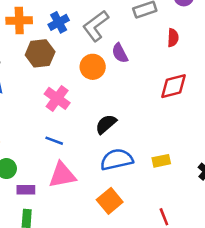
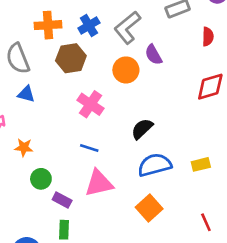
purple rectangle: (26, 190) -> (62, 200), turned 30

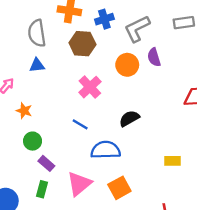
blue triangle: (26, 94) -> (37, 65), turned -35
blue semicircle: (155, 165) -> (106, 150), moved
pink triangle: (99, 183) -> (79, 184), moved, turned -40

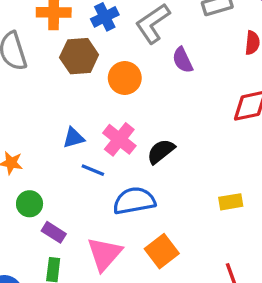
blue triangle: (37, 65) -> (73, 138), moved
orange circle: (127, 65) -> (125, 78), moved
pink cross: (90, 87) -> (119, 139), moved

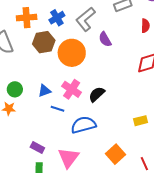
orange circle: (125, 78) -> (72, 53), size x1.4
green circle: (30, 204) -> (15, 89), moved
orange square: (162, 251) -> (115, 154), moved

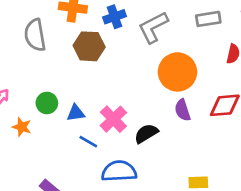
purple semicircle: (105, 39) -> (182, 110), moved
orange circle: (72, 53) -> (177, 72), moved
green circle: (15, 89) -> (47, 103), moved

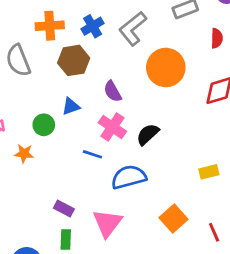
purple semicircle: (182, 110) -> (113, 91), moved
blue triangle: (76, 113) -> (71, 106), moved

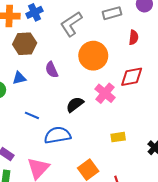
blue cross: (93, 26) -> (34, 12), moved
pink cross: (112, 127) -> (105, 93), moved

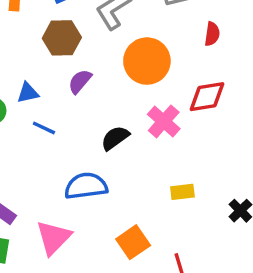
brown hexagon: (25, 44) -> (62, 38), moved
purple semicircle: (52, 70) -> (80, 81), turned 63
blue line: (32, 115) -> (44, 128), moved

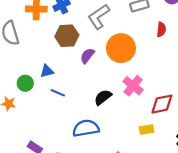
purple semicircle: (80, 81) -> (87, 56), moved
red diamond: (207, 97) -> (162, 104), moved

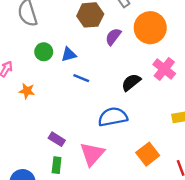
green circle: (25, 83) -> (44, 52), moved

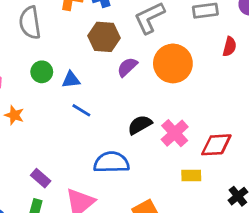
pink cross: (164, 69) -> (175, 133), moved

